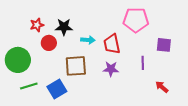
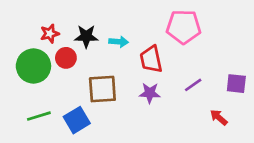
cyan arrow: (88, 40) -> (119, 42), moved
purple square: (164, 45) -> (236, 84), moved
green circle: (18, 60) -> (33, 66), moved
purple line: (143, 63) -> (193, 85), turned 56

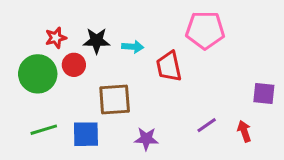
purple line: (193, 85) -> (207, 125), moved
purple star: (150, 93) -> (146, 139), moved
red arrow: (219, 117) -> (244, 131), turned 30
blue square: (77, 120) -> (86, 134), turned 30

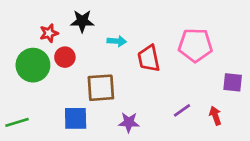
pink pentagon: (205, 30) -> (195, 45), moved
black star: (97, 41) -> (82, 21), moved
green line: (44, 130) -> (17, 122), moved

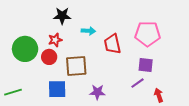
red star: (49, 33) -> (55, 40), moved
red circle: (65, 57) -> (49, 57), moved
purple square: (233, 82) -> (146, 65), moved
red arrow: (215, 116) -> (159, 95), moved

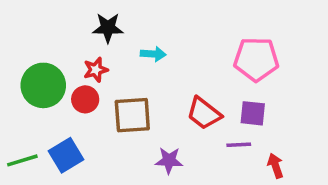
red trapezoid: (112, 44) -> (204, 113), moved, turned -40
purple line: (138, 83) -> (239, 145), turned 32
blue square: (57, 89) -> (66, 155), moved, turned -30

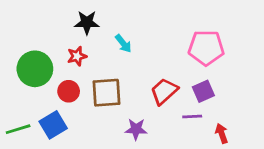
cyan arrow: (153, 54) -> (123, 44), turned 48
red circle: (85, 99) -> (69, 91), moved
red trapezoid: (204, 113) -> (164, 91), turned 100
purple square: (253, 113) -> (203, 91), turned -30

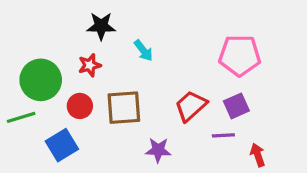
green line: (18, 129) -> (21, 117), moved

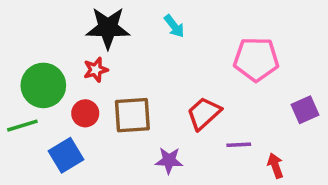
black star: (101, 26) -> (108, 28), size x1.4
cyan arrow: (143, 51) -> (174, 26), moved
purple square: (236, 106) -> (305, 110), moved

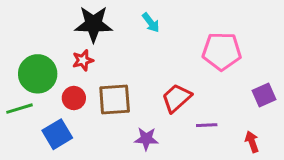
red arrow: (275, 166) -> (252, 142), moved

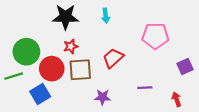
cyan arrow: (151, 23) -> (106, 16), turned 32
red star: (83, 60) -> (71, 46), moved
red circle: (74, 98) -> (52, 69), size x1.5
red trapezoid: (176, 98) -> (113, 58), moved

